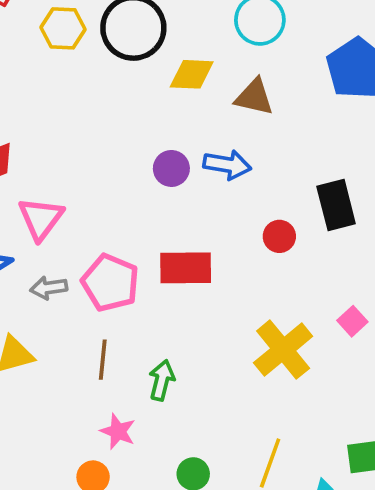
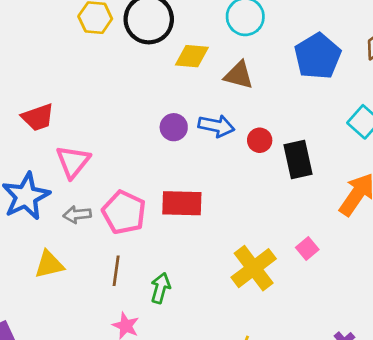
red circle: (279, 236) -> (260, 140), moved

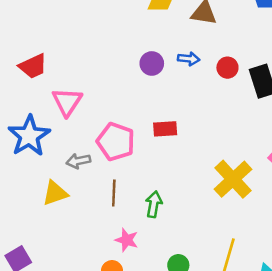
blue arrow: (216, 126) -> (189, 59), size x0.7
red rectangle: (182, 203) -> (165, 129), size x0.7
gray arrow: (77, 215) -> (78, 161), moved

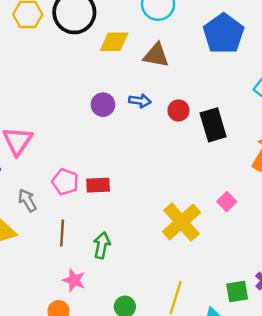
red rectangle: (165, 129) -> (98, 185), moved
pink pentagon: (116, 142) -> (65, 182), size x0.7
gray arrow: (78, 161) -> (27, 200), turned 70

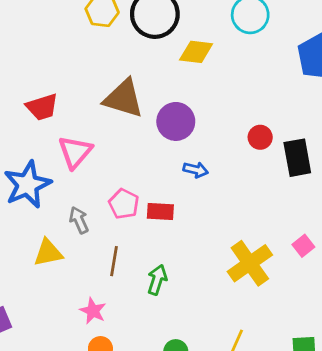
brown triangle: (156, 55) -> (124, 98), moved, size x1.4
blue arrow: (140, 101) -> (196, 170), moved
purple circle: (103, 105) -> (176, 121), size x1.4
pink star: (74, 280) -> (93, 311), moved

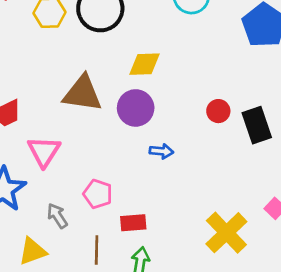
yellow diamond: (196, 52) -> (145, 64), moved
red rectangle: (160, 211) -> (133, 223), moved

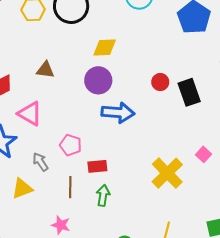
brown triangle: (83, 94) -> (45, 70), moved, size x0.6
pink triangle: (44, 151) -> (30, 114), turned -32
blue arrow: (161, 151) -> (118, 113), size x1.8

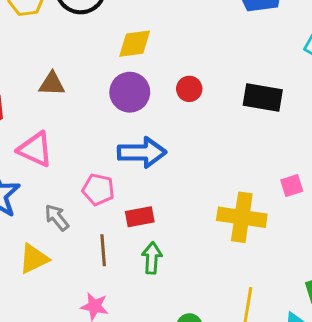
red circle: (160, 82) -> (189, 89), moved
black rectangle: (189, 92) -> (263, 98), turned -56
blue arrow: (118, 113) -> (142, 152), moved
pink square: (203, 154) -> (292, 186), turned 35
yellow cross: (167, 173) -> (242, 217), turned -32

